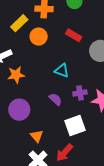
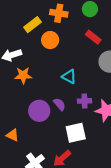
red rectangle: (74, 35) -> (93, 37), moved
purple circle: (19, 110) -> (39, 111), moved
orange triangle: (37, 136) -> (13, 135), moved, turned -32

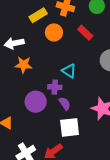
red rectangle: (93, 37) -> (85, 33), moved
purple cross: (85, 101) -> (55, 87), moved
purple semicircle: (59, 104) -> (65, 104), moved

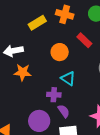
orange circle: (54, 32) -> (60, 52), moved
purple circle: (36, 102) -> (39, 121), moved

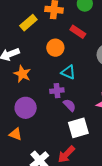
orange star: (23, 72) -> (22, 74), turned 30
purple circle: (39, 121) -> (26, 108), moved

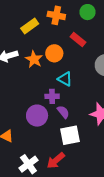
orange star: (22, 74) -> (34, 59), moved
purple circle: (26, 108) -> (37, 116), moved

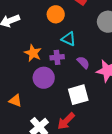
orange star: (34, 59) -> (33, 53), moved
purple semicircle: (63, 112) -> (83, 62), moved

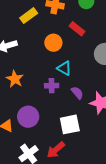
orange star: (33, 53) -> (15, 79), moved
purple circle: (44, 78) -> (28, 117), moved

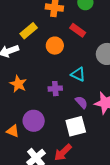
yellow rectangle: (29, 16) -> (29, 31), moved
cyan triangle: (64, 68) -> (78, 74), moved
purple semicircle: (77, 93) -> (81, 102), moved

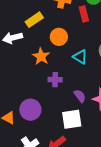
red rectangle: (78, 30) -> (84, 14), moved, turned 35
cyan triangle: (78, 74) -> (80, 57), moved
orange star: (18, 84) -> (41, 56), moved

